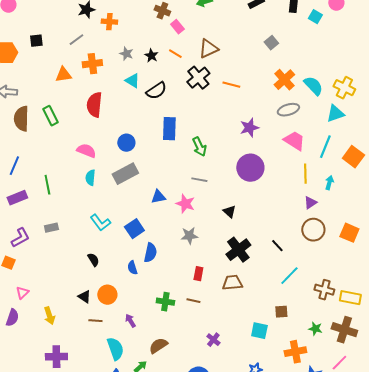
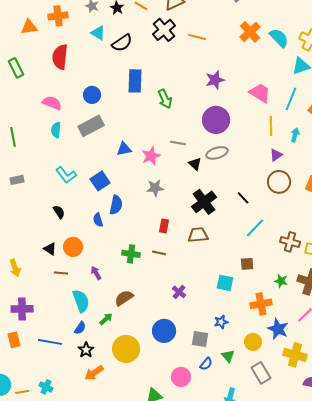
gray ellipse: (288, 110) -> (217, 153), moved
gray line: (199, 180) -> (178, 143), moved
pink star: (185, 204) -> (151, 156), turned 30

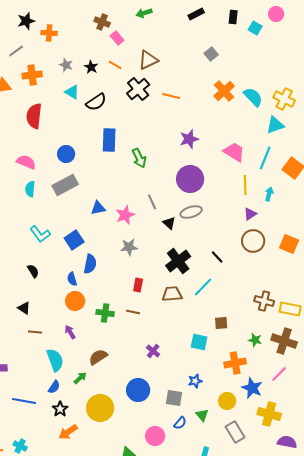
gray line: (178, 143) -> (152, 202), turned 56
cyan line: (255, 228) -> (203, 287), moved
orange circle: (73, 247) -> (75, 301), moved

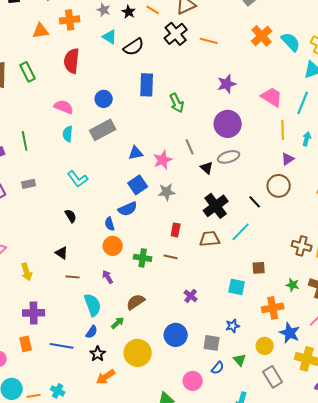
blue square: (74, 240) -> (138, 185), moved
brown circle: (253, 241) -> (279, 186), moved
blue semicircle: (90, 264) -> (128, 209), turned 54

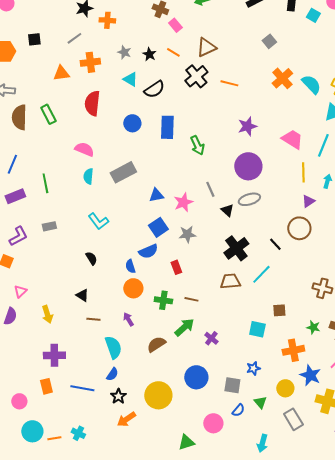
blue circle: (104, 99) -> (132, 123), moved
red rectangle: (176, 230) -> (176, 267), moved, turned -32
green arrow: (118, 323) -> (184, 327), moved, size x1.5

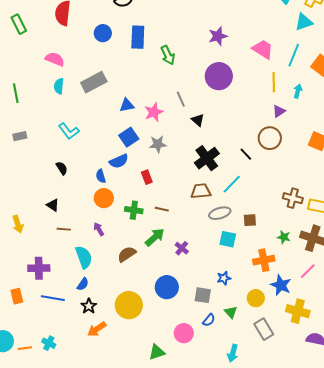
gray ellipse: (249, 199) -> (220, 213), moved
purple cross: (54, 355) -> (39, 268), moved

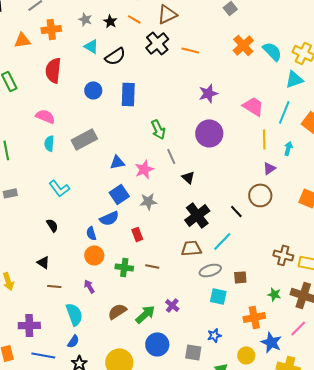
green arrow: (168, 55) -> (158, 129), moved
green arrow: (155, 237) -> (145, 314), moved

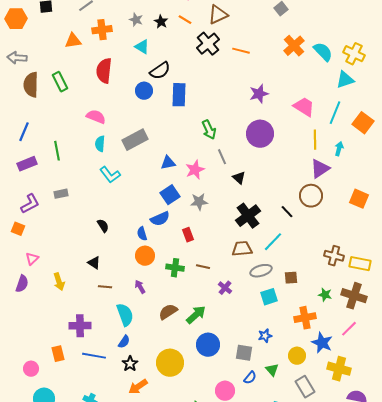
black semicircle: (115, 56) -> (160, 71), moved
purple triangle: (269, 168) -> (320, 169), size x1.5
cyan L-shape: (59, 188) -> (110, 175), moved
cyan square: (218, 296) -> (269, 297), turned -30
purple cross: (172, 305) -> (225, 288), moved

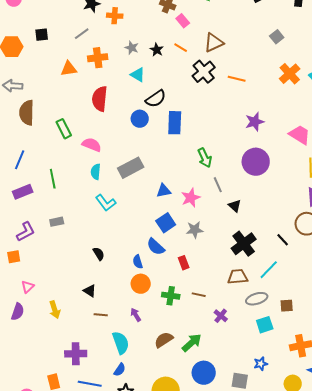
green rectangle: (60, 82) -> (64, 129), moved
blue semicircle: (160, 219) -> (156, 247), turned 66
orange square: (18, 229) -> (14, 257), turned -32

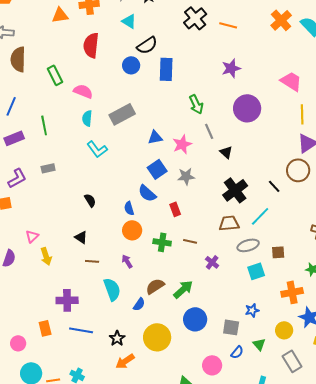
purple star: (255, 122) -> (231, 68), moved
pink triangle: (28, 287) -> (32, 236), moved
blue semicircle: (120, 370) -> (139, 304), moved

